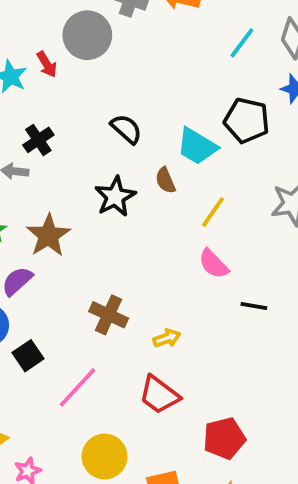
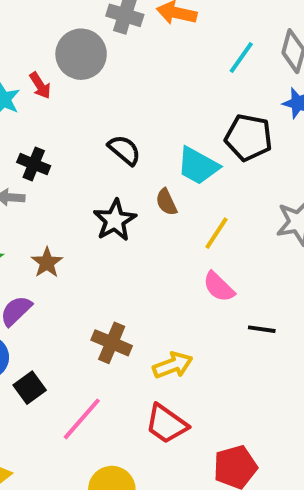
black cross: (38, 140) -> (34, 164), turned -32
brown star: (48, 235) -> (47, 263), size x0.7
yellow arrow: (167, 338) -> (173, 365), size x1.4

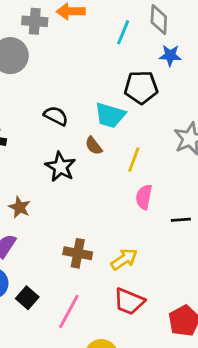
pink semicircle: (219, 287) -> (144, 197), turned 70

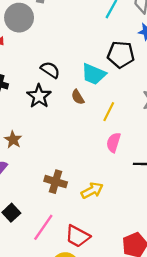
black star: (60, 167) -> (39, 96), moved
red trapezoid: (129, 301) -> (78, 236), moved

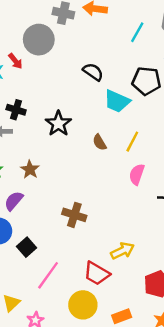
black semicircle: (50, 70) -> (93, 72), moved
brown semicircle: (78, 97) -> (99, 142), moved
yellow arrow: (92, 190) -> (122, 251), moved
pink line: (43, 227) -> (48, 275), moved

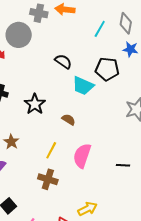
brown semicircle: (99, 142) -> (69, 120), turned 152
yellow line: (132, 142) -> (51, 150), moved
pink semicircle: (137, 174) -> (82, 156), moved, size x1.4

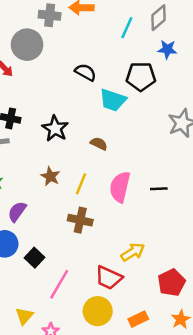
gray diamond: (126, 23) -> (158, 18), turned 45
brown star: (11, 142) -> (50, 176), moved
black line: (123, 165) -> (159, 189), moved

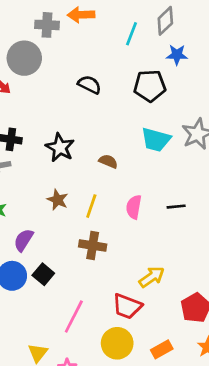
cyan trapezoid: (113, 100) -> (156, 140), moved
pink semicircle: (120, 187) -> (134, 207), size x0.7
black square: (35, 258) -> (43, 274), moved

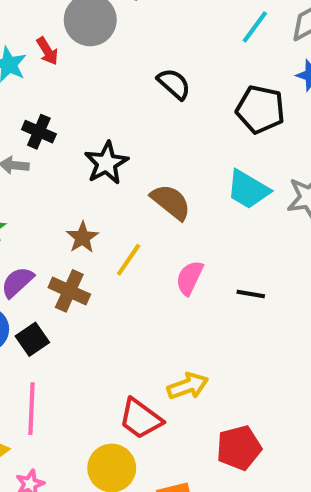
brown semicircle: (108, 161) -> (171, 202), size x1.5
brown cross: (93, 246) -> (69, 291), moved
pink line: (74, 316) -> (32, 409), moved, turned -40

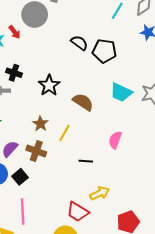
black pentagon: (260, 109) -> (104, 51), moved
pink semicircle: (190, 278) -> (115, 140), moved
black line: (251, 294) -> (86, 161), moved

